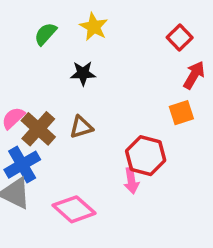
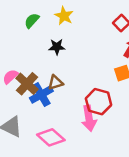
blue cross: (22, 165) -> (41, 95), moved
pink arrow: (131, 181) -> (89, 118), size x1.5

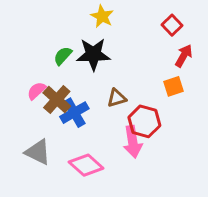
green semicircle: (32, 21) -> (63, 56), moved
black star: (57, 47) -> (93, 54), size x1.6
brown triangle: (56, 83) -> (117, 98), moved

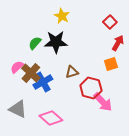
pink arrow: (133, 142) -> (103, 102), moved, turned -35

